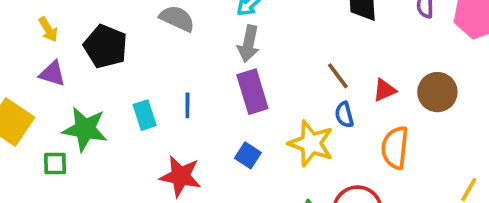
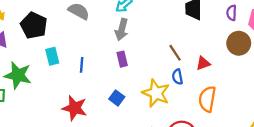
purple rectangle: (252, 92) -> (122, 59), size x0.6
brown circle: (437, 92) -> (239, 43), moved
cyan rectangle: (145, 115) -> (52, 56), moved

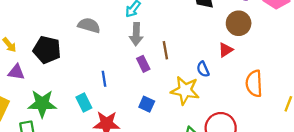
brown circle: (239, 43) -> (239, 23), moved
brown line: (175, 53) -> (165, 50), moved, turned 36
cyan rectangle: (52, 56) -> (84, 102), moved
orange semicircle: (207, 99) -> (254, 83), moved

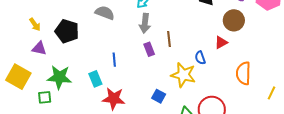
blue square: (147, 104) -> (159, 96), moved

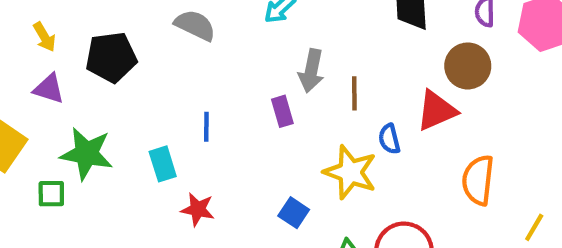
gray arrow: (145, 23) -> (311, 71), moved
black pentagon: (67, 31) -> (111, 57), turned -30
brown line: (169, 39) -> (354, 93), moved
red triangle: (221, 43) -> (436, 111), size x1.5
red star: (114, 99) -> (198, 209), size x0.7

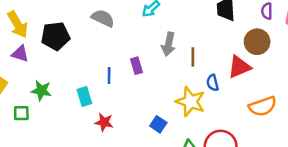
yellow arrow: (44, 37) -> (18, 24), size x1.6
purple rectangle: (282, 111) -> (137, 66), moved
green star: (87, 154) -> (41, 91), size x0.7
orange semicircle: (478, 180) -> (263, 106), turned -116

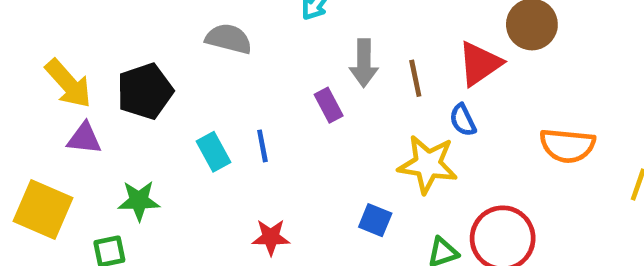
purple rectangle: (137, 66) -> (329, 105), moved
red triangle: (239, 67) -> (480, 64), moved
cyan rectangle: (84, 96) -> (214, 152), moved
orange semicircle: (263, 106) -> (567, 146), turned 36

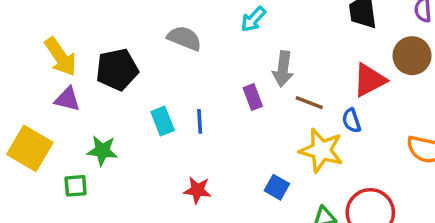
brown line: (415, 78) -> (309, 103), moved, turned -64

